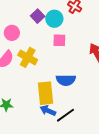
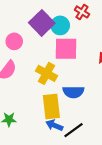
purple square: (38, 16) -> (42, 23), size x1.6
pink square: (59, 40) -> (66, 49), size x1.6
yellow cross: (28, 57) -> (46, 73), moved

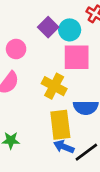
purple square: (42, 23) -> (48, 27), size x0.7

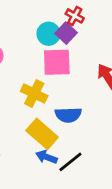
purple square: (48, 27) -> (66, 33), moved
yellow rectangle: (60, 125) -> (42, 134), turned -40

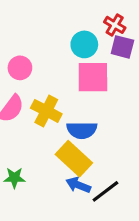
purple square: (66, 33) -> (122, 47), moved, turned -30
yellow cross: (34, 93) -> (46, 111), moved
blue semicircle: (68, 115) -> (82, 130), moved

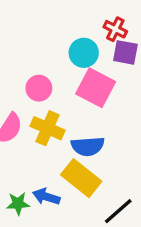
pink circle: (20, 68) -> (39, 88), moved
pink square: (93, 77) -> (96, 88), turned 32
blue arrow: (78, 185) -> (46, 197), moved

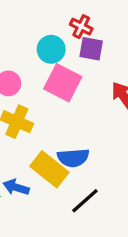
blue semicircle: (88, 146) -> (73, 158), moved

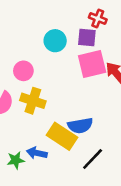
red cross: (81, 27) -> (98, 18), moved
pink square: (63, 83) -> (92, 64), moved, turned -36

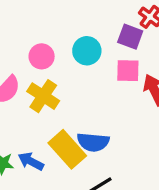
cyan circle: (55, 41) -> (87, 51), moved
pink square: (92, 64) -> (128, 71), size x0.7

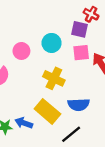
yellow cross: (43, 96) -> (54, 78), moved
blue semicircle: (93, 142) -> (79, 105), moved

